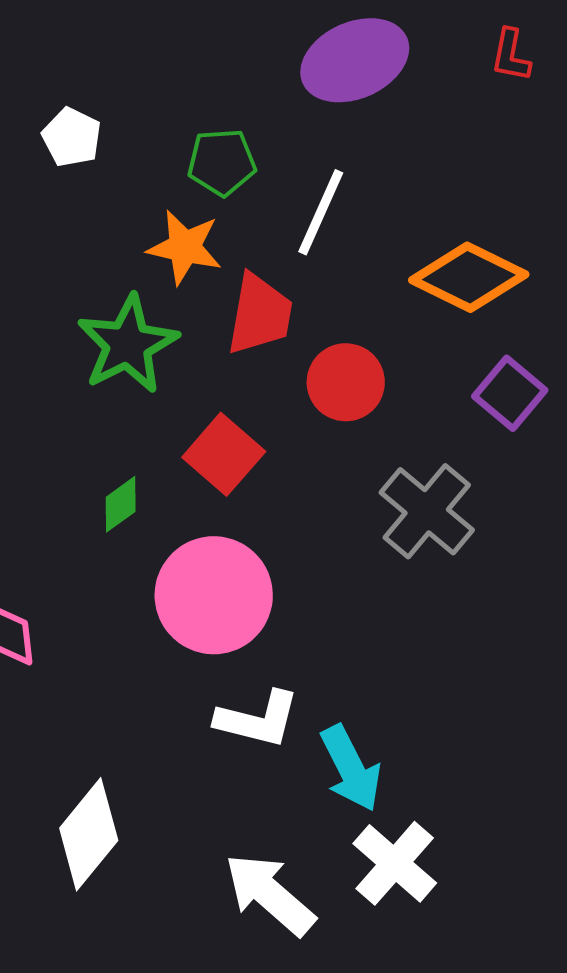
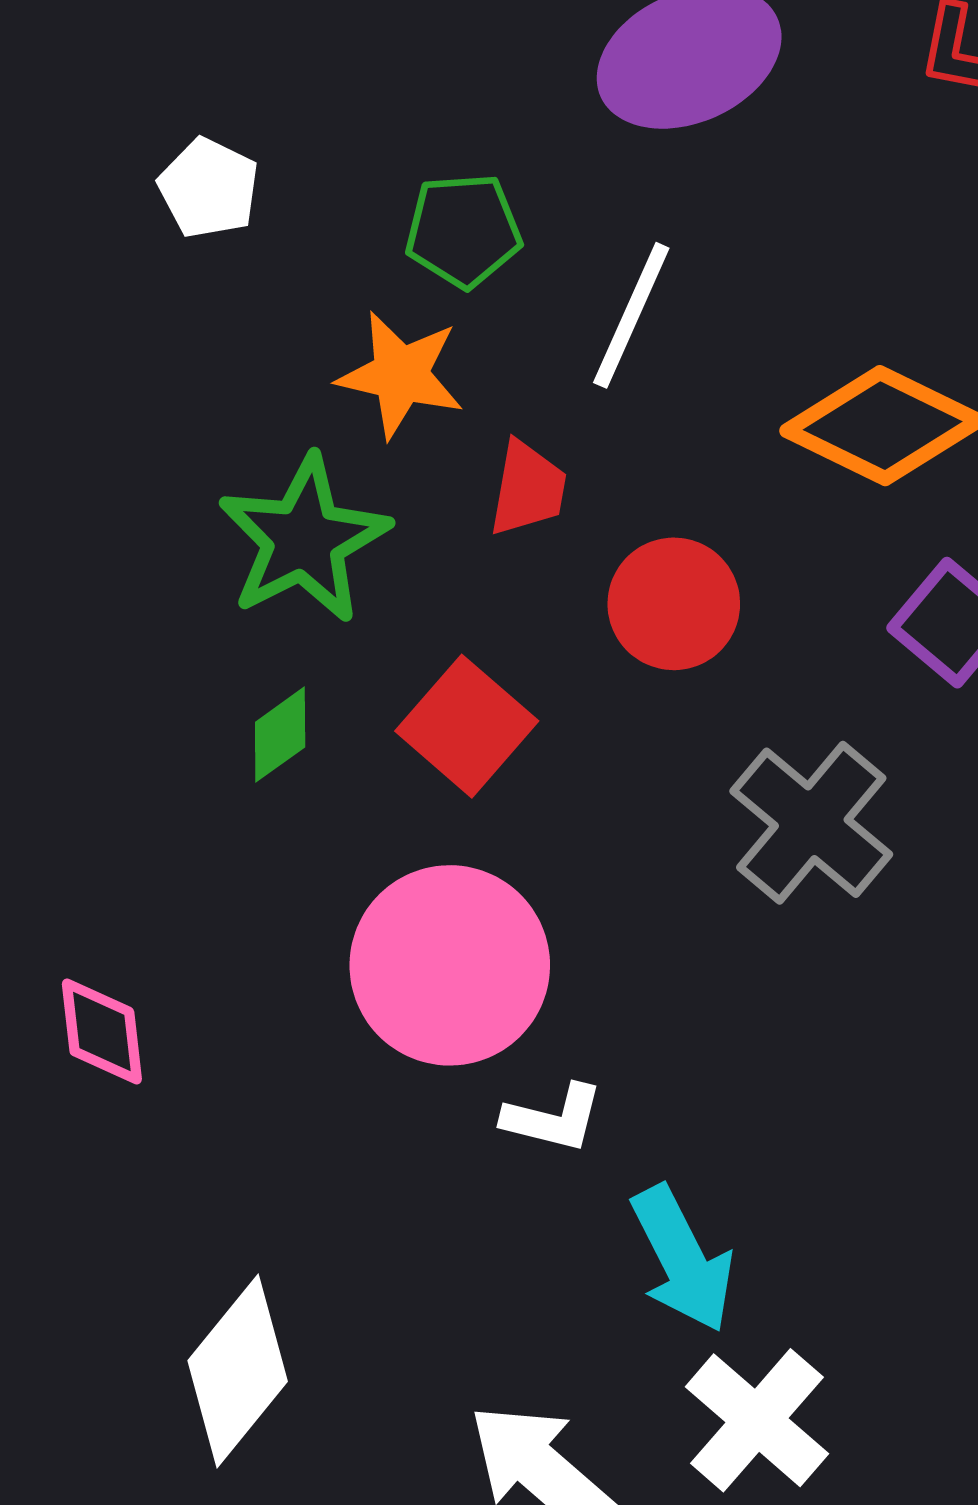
red trapezoid: (260, 314) -> (528, 488), size x0.7
green diamond: (121, 504) -> (280, 735), moved
white L-shape: (258, 719) -> (553, 1118), moved, size x0.7

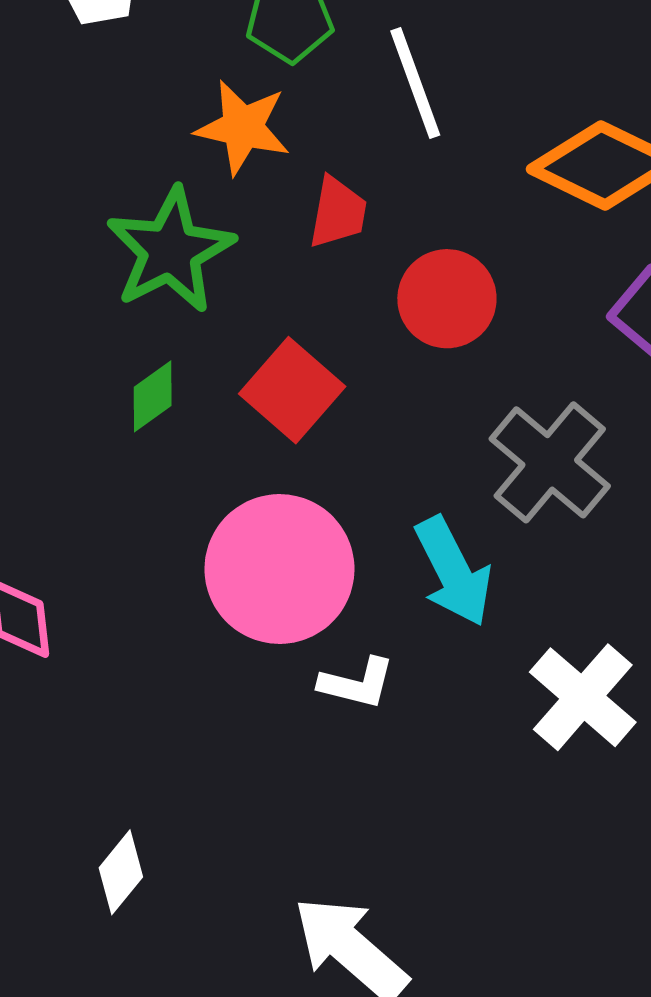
white line: (631, 315) -> (415, 83), turned -44
cyan arrow: (682, 1259) -> (453, 572), moved
white diamond: (238, 1371) -> (121, 872), size x0.6
white cross: (757, 1420) -> (583, 697), moved

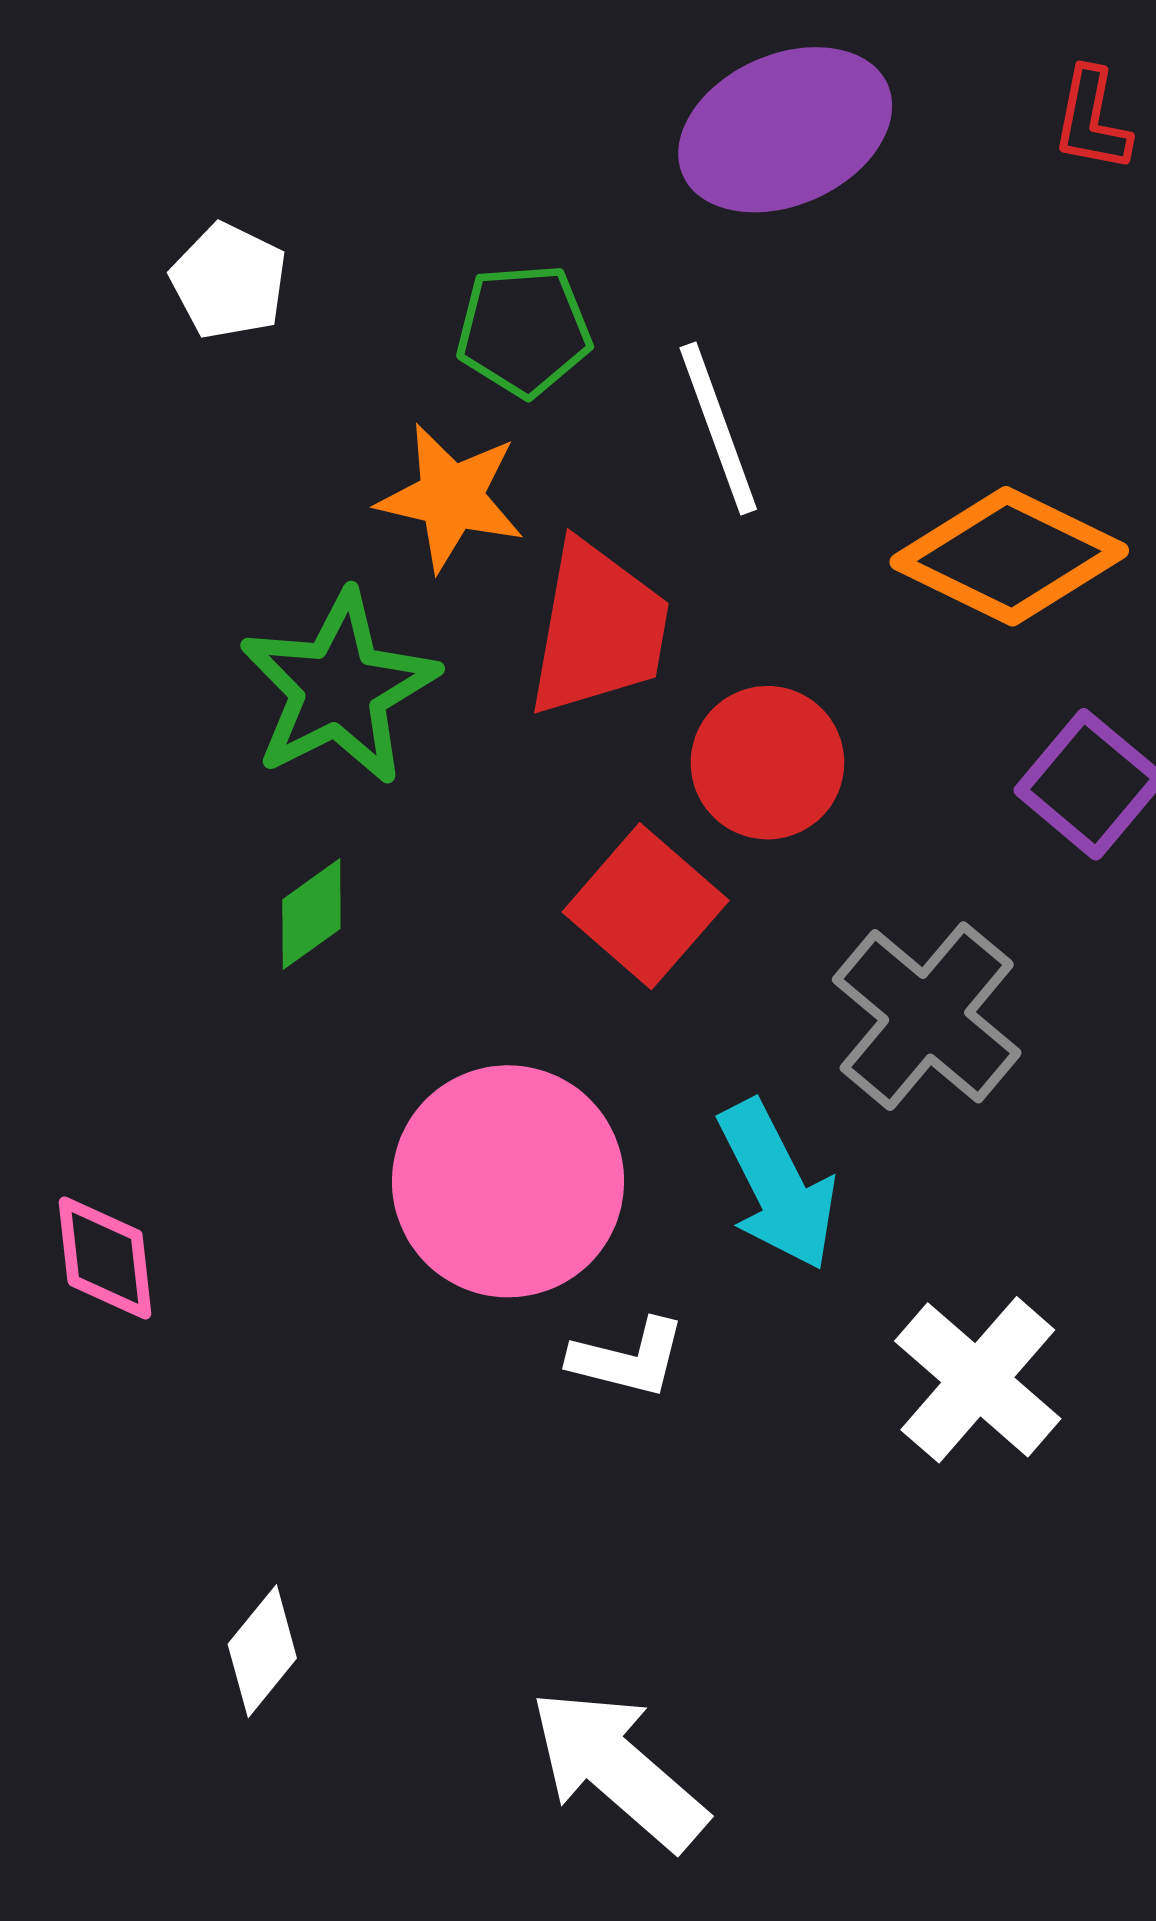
red trapezoid: (338, 212) -> (598, 629), size x1.6
red square: (292, 390) -> (646, 906), moved

